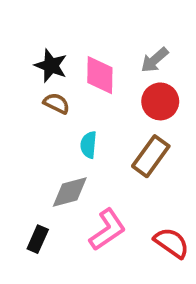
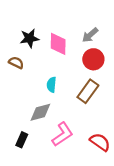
black star: (51, 66) -> (29, 38), turned -30
brown semicircle: (57, 103) -> (16, 63), moved

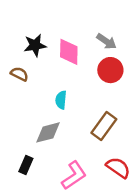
gray arrow: (90, 35) -> (107, 41), turned -105
brown rectangle: (88, 91) -> (104, 126), moved
pink L-shape: (63, 134) -> (74, 175), moved

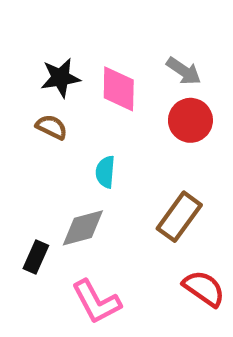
brown semicircle: (19, 74) -> (52, 127), moved
black rectangle: (26, 165) -> (36, 257), moved
pink L-shape: (74, 175) -> (96, 302), moved, turned 96

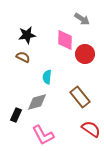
gray arrow: (184, 71) -> (82, 19), moved
pink diamond: (119, 89) -> (65, 40), moved
brown rectangle: (179, 217) -> (80, 97), turned -75

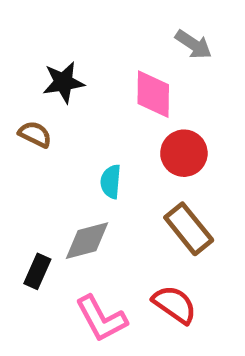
red circle: (85, 54) -> (184, 153), moved
brown semicircle: (23, 57) -> (35, 134), moved
red semicircle: (91, 129) -> (175, 304), moved

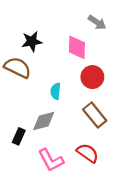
brown semicircle: (35, 134) -> (18, 68), size x1.6

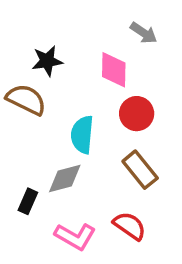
cyan semicircle: (56, 91) -> (82, 135), size x1.5
pink L-shape: (51, 160) -> (75, 236), turned -32

